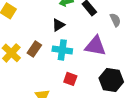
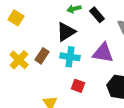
black triangle: (58, 25) -> (66, 32), size x1.5

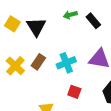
black triangle: (66, 32) -> (36, 27), moved, turned -30
cyan cross: (70, 57) -> (66, 63), turned -30

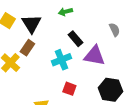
black rectangle: (93, 21) -> (75, 39), moved
brown rectangle: (38, 62) -> (27, 48), moved

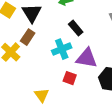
purple triangle: (94, 56) -> (87, 58), moved

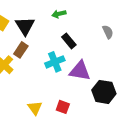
red square: (70, 78) -> (63, 107), moved

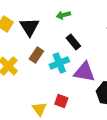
brown rectangle: (21, 50) -> (36, 55), moved
red square: (63, 107) -> (61, 101), moved

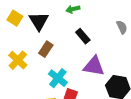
cyan cross: (59, 63) -> (58, 78), moved, turned -30

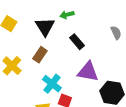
black triangle: (39, 21) -> (45, 27), moved

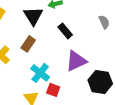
purple triangle: (88, 72) -> (76, 61), turned -35

